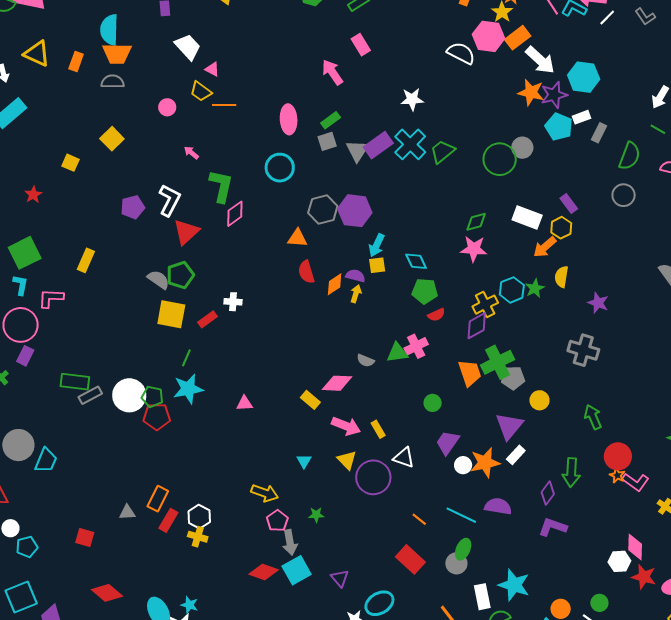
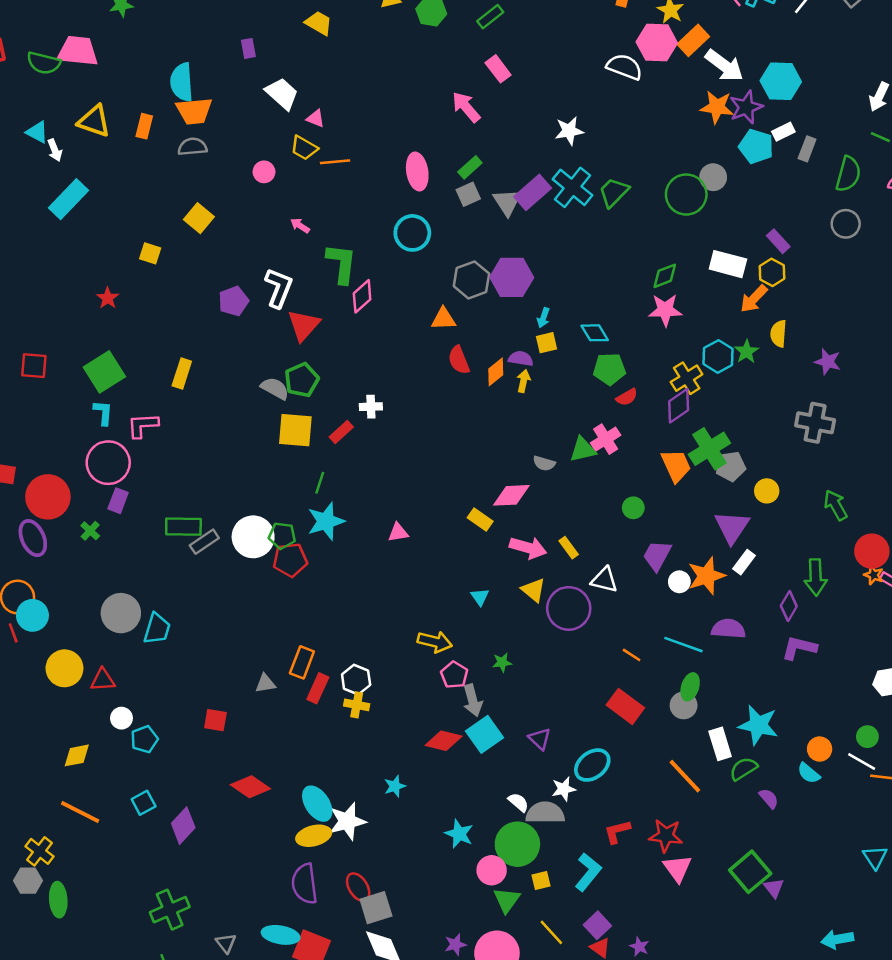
cyan arrow: (377, 245) -> (543, 318), size x0.7
cyan square: (21, 597) -> (144, 803), size x0.6
cyan star: (189, 605) -> (395, 786), moved, turned -30

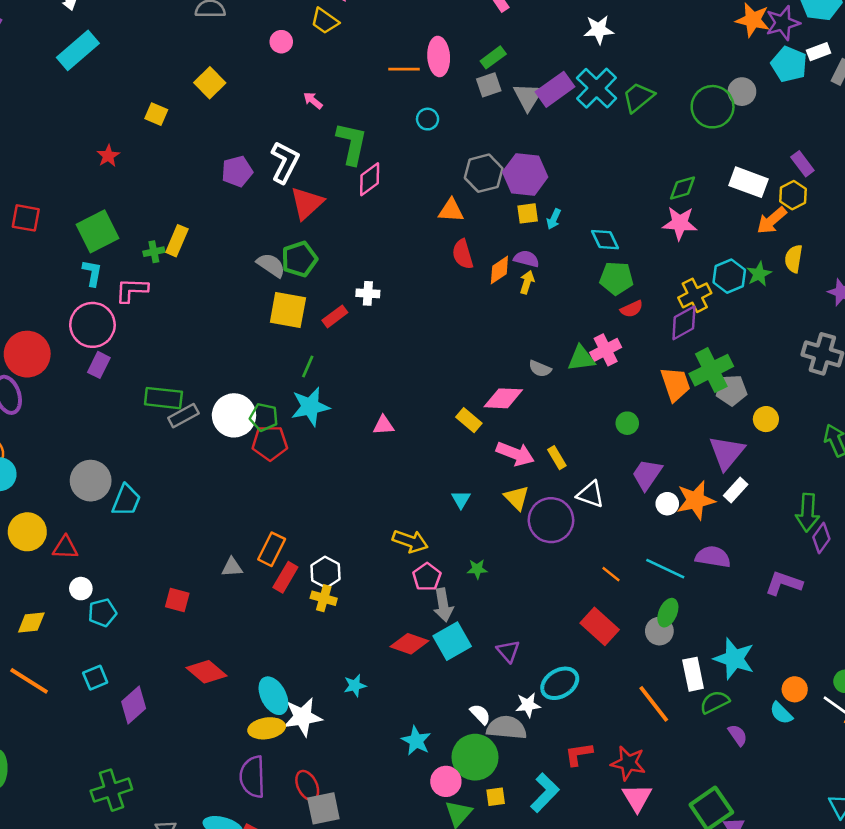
orange line: (335, 162) -> (404, 69), moved
cyan circle: (412, 233) -> (428, 119), size x0.6
yellow square: (547, 343) -> (528, 213), moved
green cross: (90, 531) -> (154, 252), moved, turned 30
purple diamond: (789, 606) -> (821, 538), moved

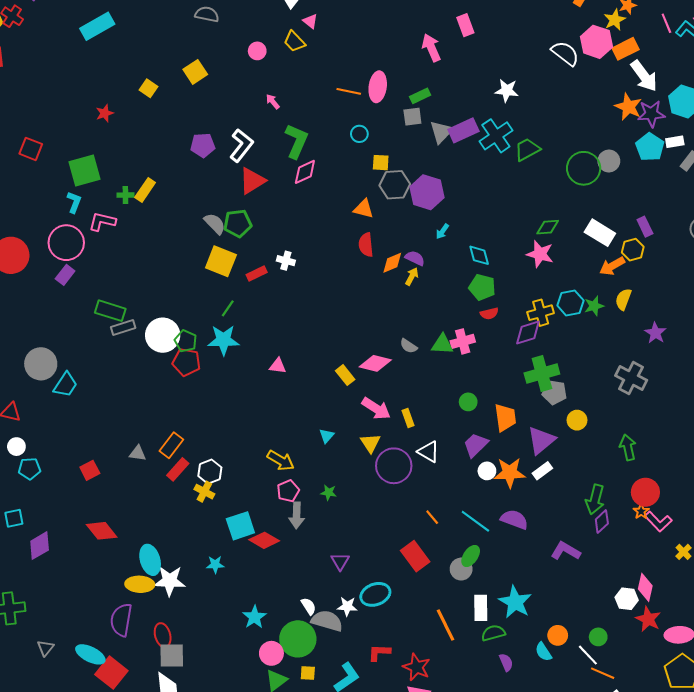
yellow square: (528, 213) -> (381, 163), moved
orange trapezoid: (675, 384) -> (505, 418), moved
red square: (177, 600) -> (90, 470), turned 36
cyan square: (452, 641) -> (240, 526), moved

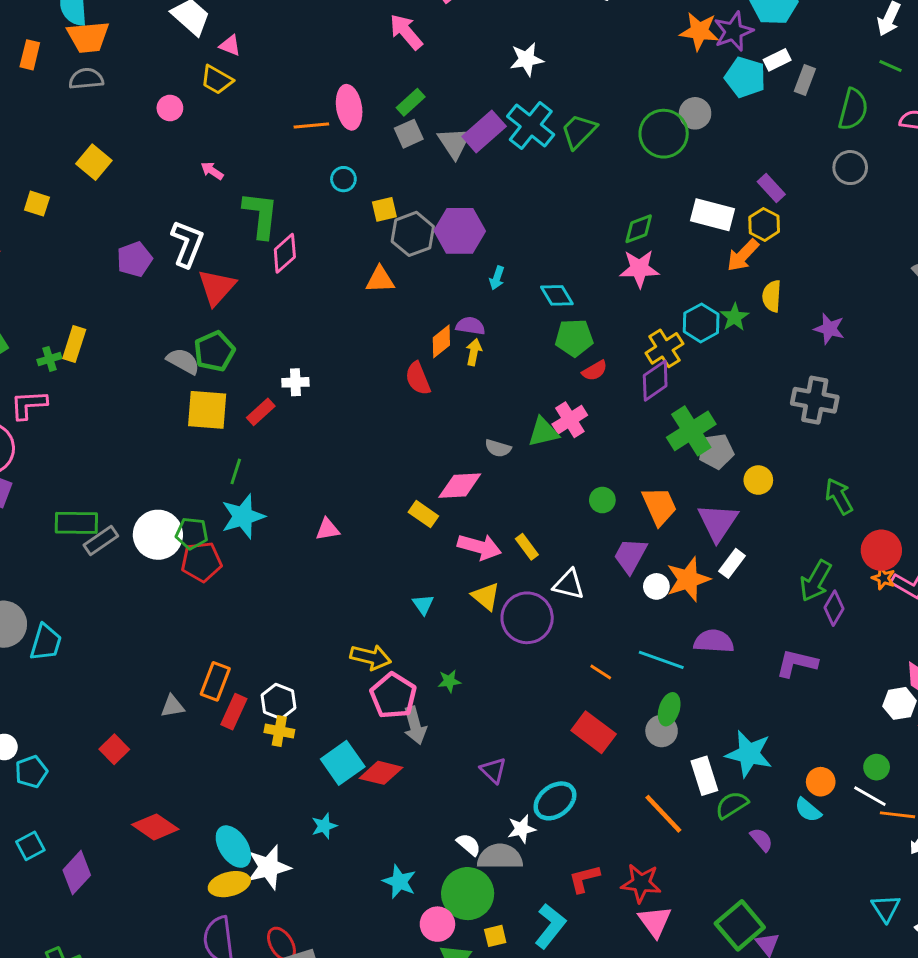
red semicircle: (366, 245) -> (418, 378), moved
pink pentagon: (288, 491) -> (393, 696), size x1.4
green arrow: (595, 499) -> (816, 581), turned 32

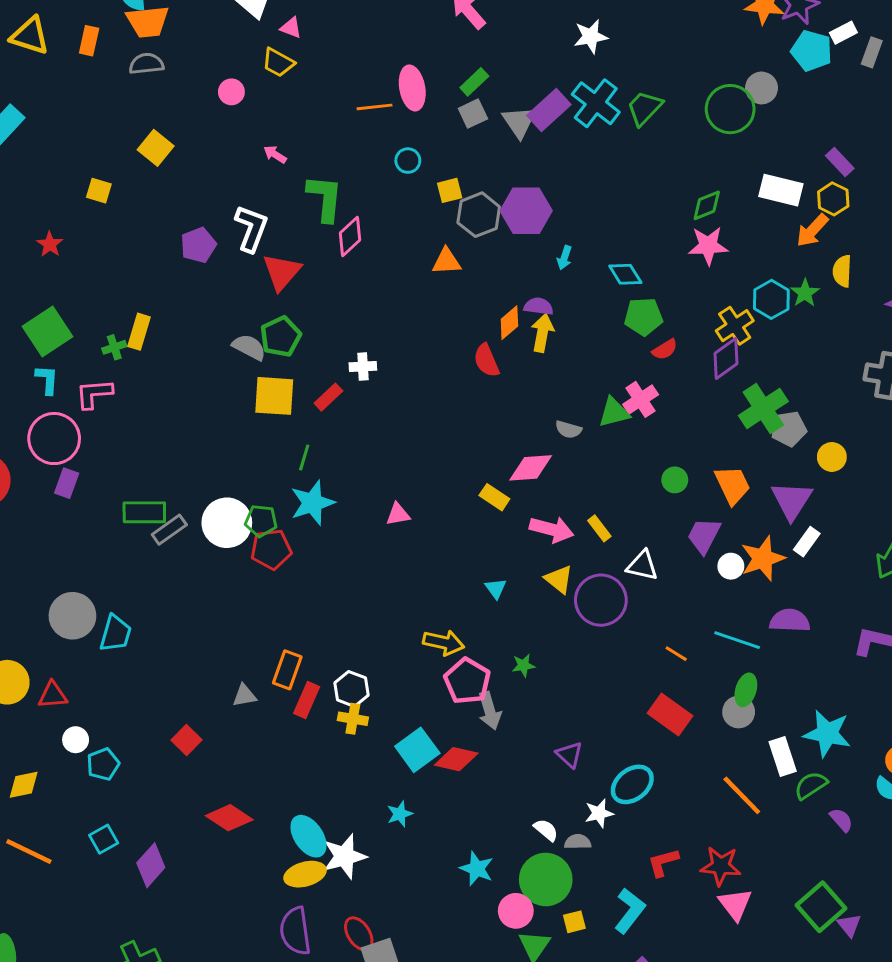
yellow arrow: (474, 352) -> (542, 333), size x1.4
gray semicircle: (500, 857) -> (578, 842), size x0.6

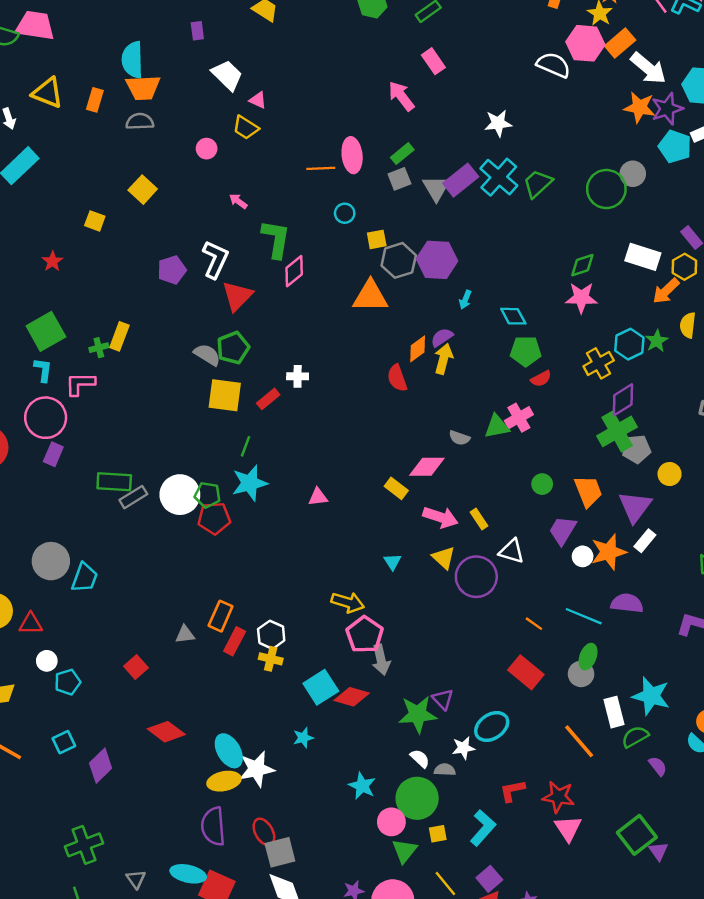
orange triangle: (447, 261) -> (370, 296), size x1.5
purple semicircle: (539, 306) -> (442, 337), turned -45
purple diamond: (726, 358) -> (623, 400), moved
green star: (523, 665) -> (418, 714), moved, size x2.0

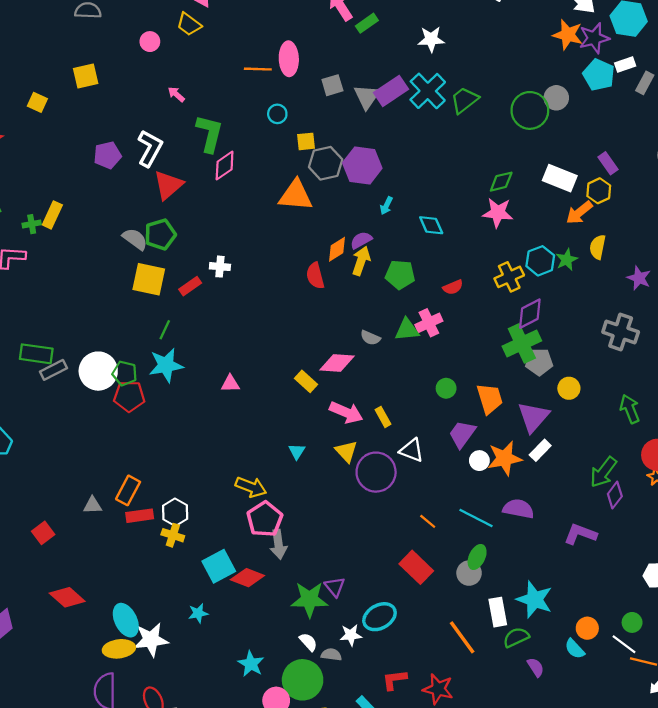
green rectangle: (402, 154) -> (367, 23), moved
yellow square: (143, 190) -> (86, 76), turned 30
green pentagon: (526, 351) -> (400, 275), moved
red rectangle: (235, 641) -> (140, 516), turned 50

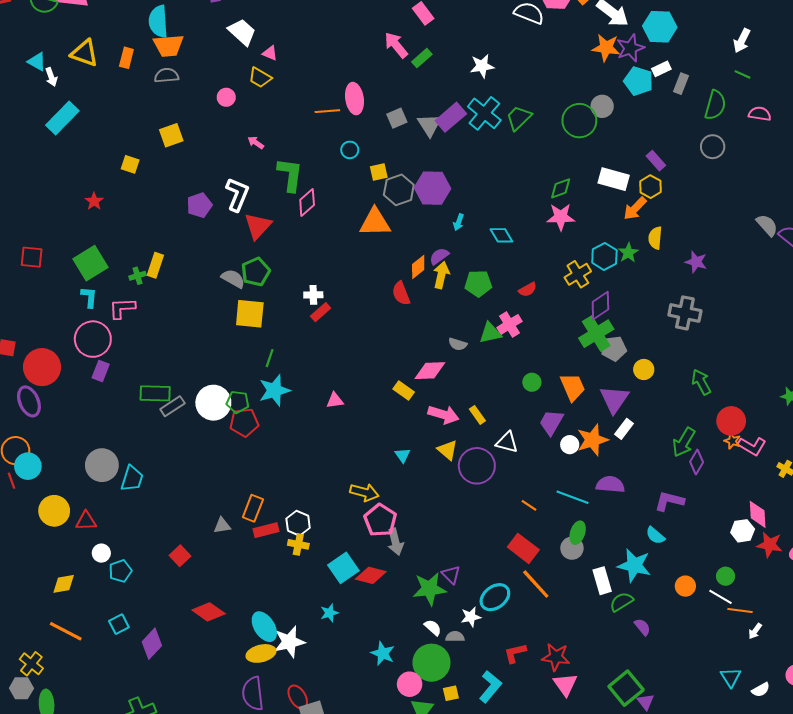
red rectangle: (190, 286) -> (321, 312), moved
orange line: (462, 637) -> (536, 584), moved
cyan semicircle: (575, 649) -> (655, 535), moved

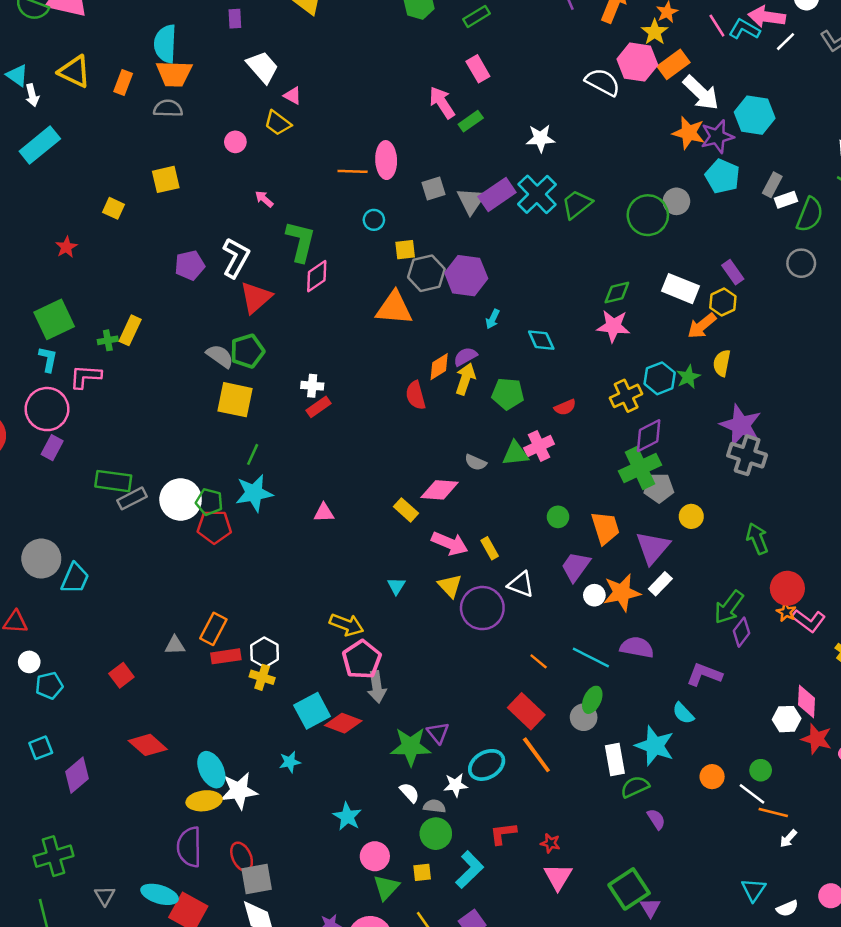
white rectangle: (661, 69) -> (786, 200), moved
purple star: (696, 262) -> (741, 425), moved, size x1.6
red star: (556, 657) -> (550, 843), size x0.6
green circle: (431, 663) -> (436, 834), moved, size x0.7

